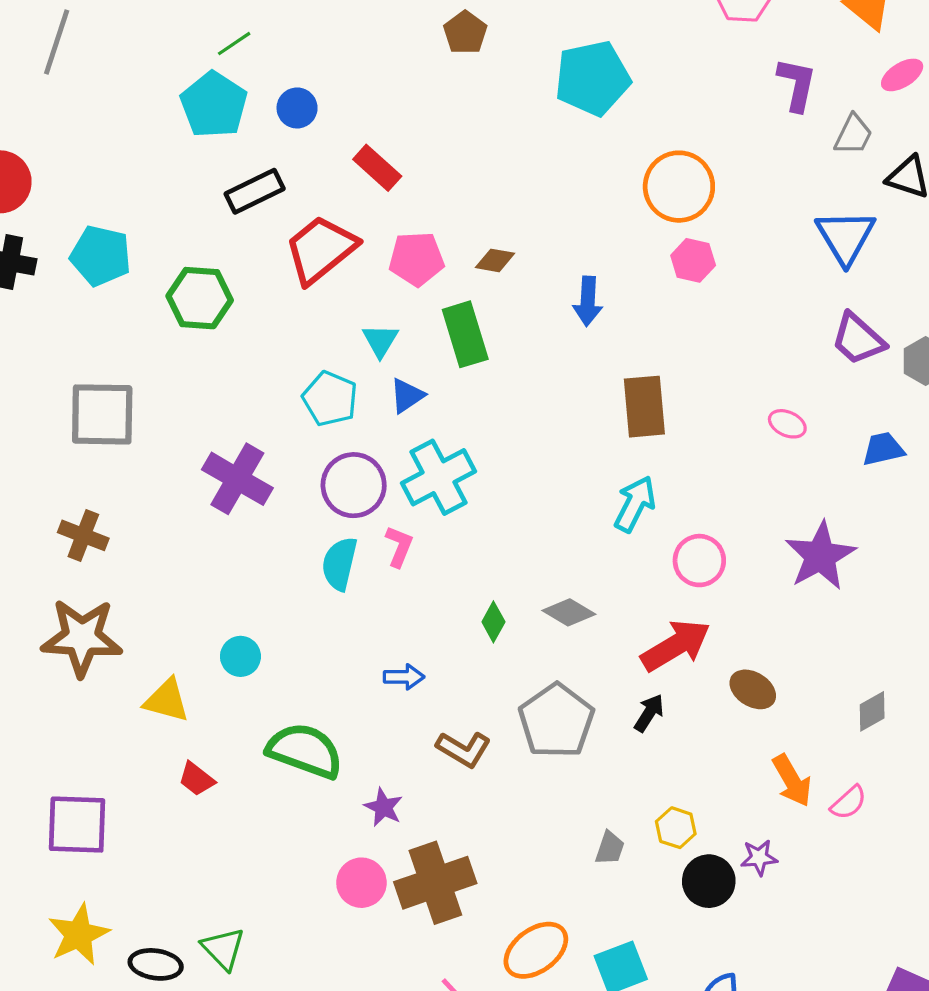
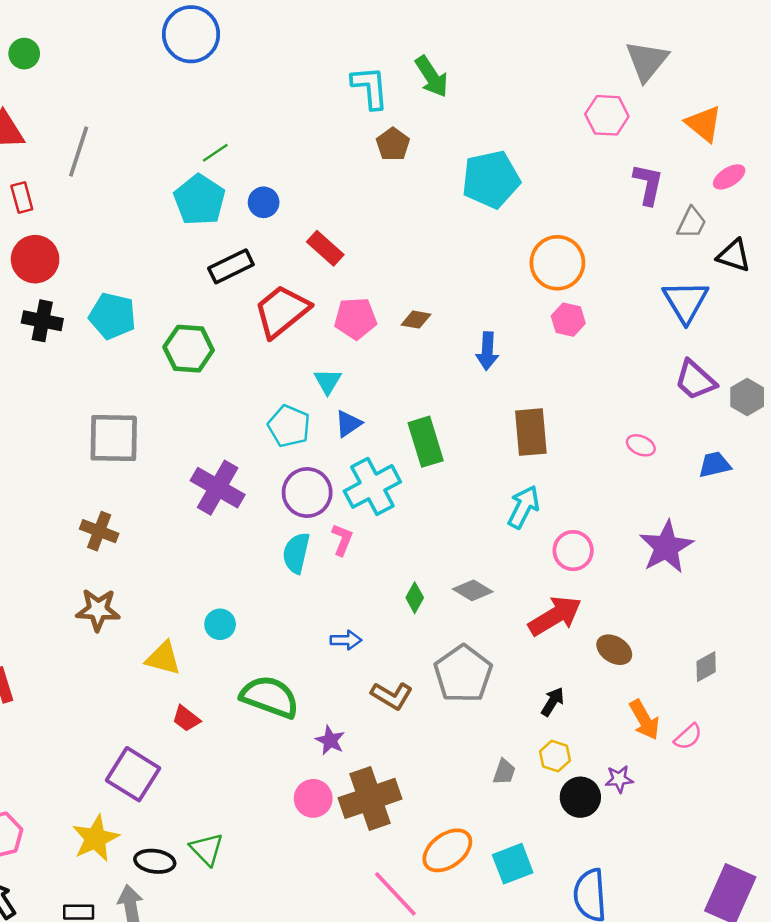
green rectangle: (465, 334) -> (426, 442), moved
brown star: (82, 638) -> (98, 610), size x0.7
black arrow: (649, 713) -> (553, 702), moved
purple square: (77, 825) -> (133, 774), moved, turned 30

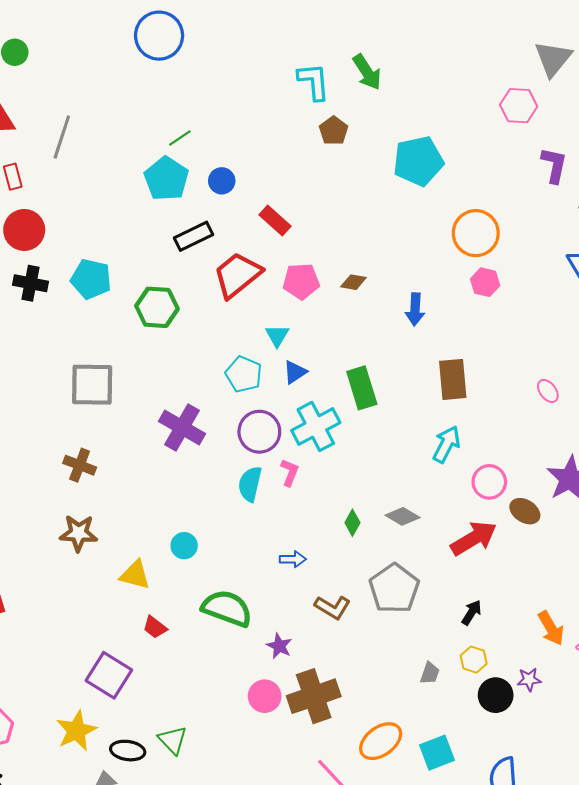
pink ellipse: (641, 445) -> (548, 391), turned 30
brown ellipse: (614, 650) -> (525, 511), moved

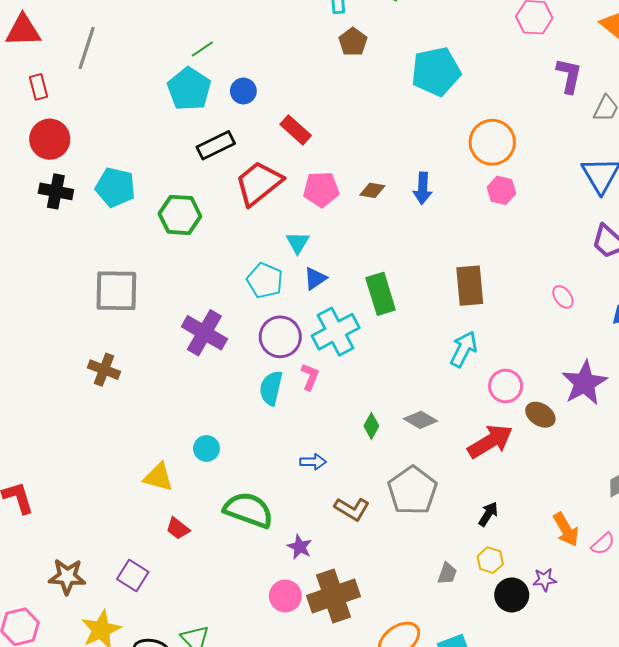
blue arrow: (415, 309) -> (423, 188), moved
brown star: (79, 533) -> (67, 577), moved
purple square: (109, 675) -> (133, 576), size x0.7

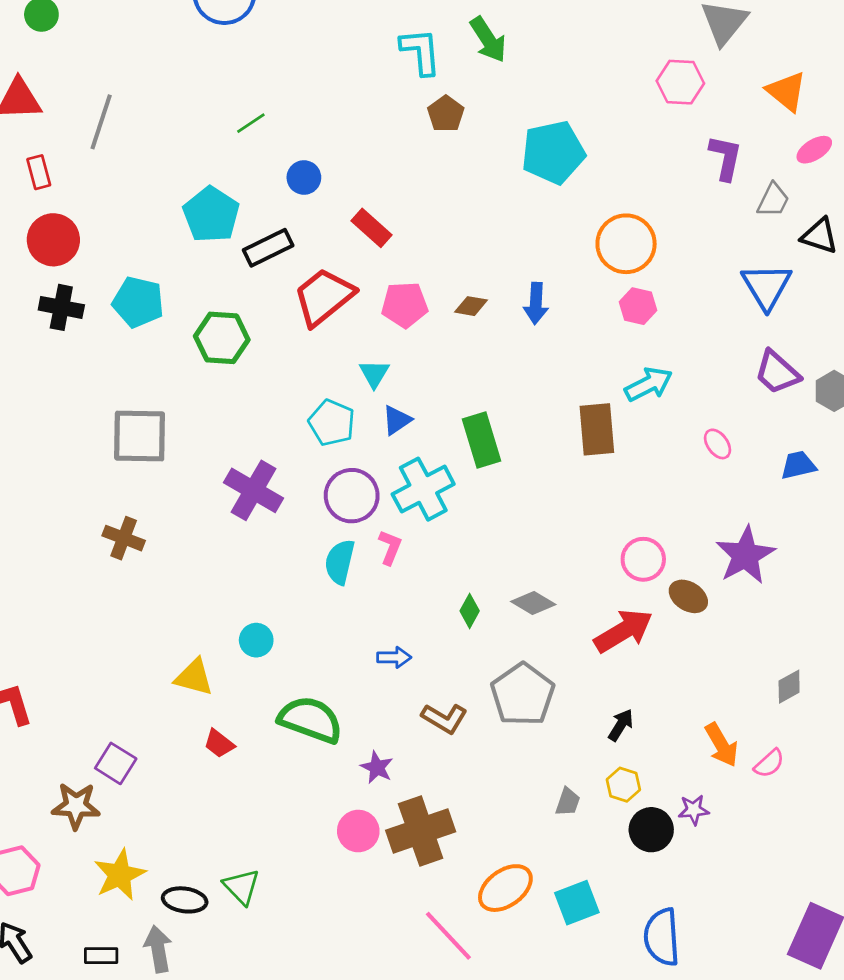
cyan pentagon: (189, 89) -> (211, 215), moved
cyan arrow: (464, 349) -> (649, 384), moved, turned 36
purple square: (133, 576) -> (116, 763), moved

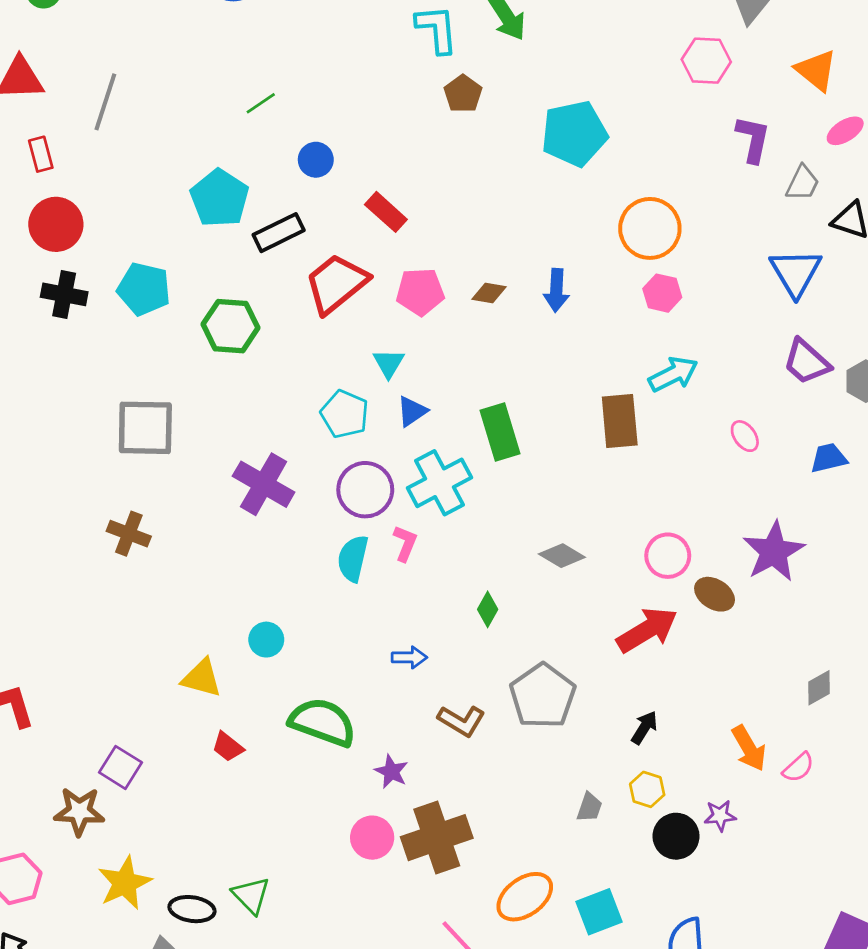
gray diamond: (533, 603) -> (562, 556), moved

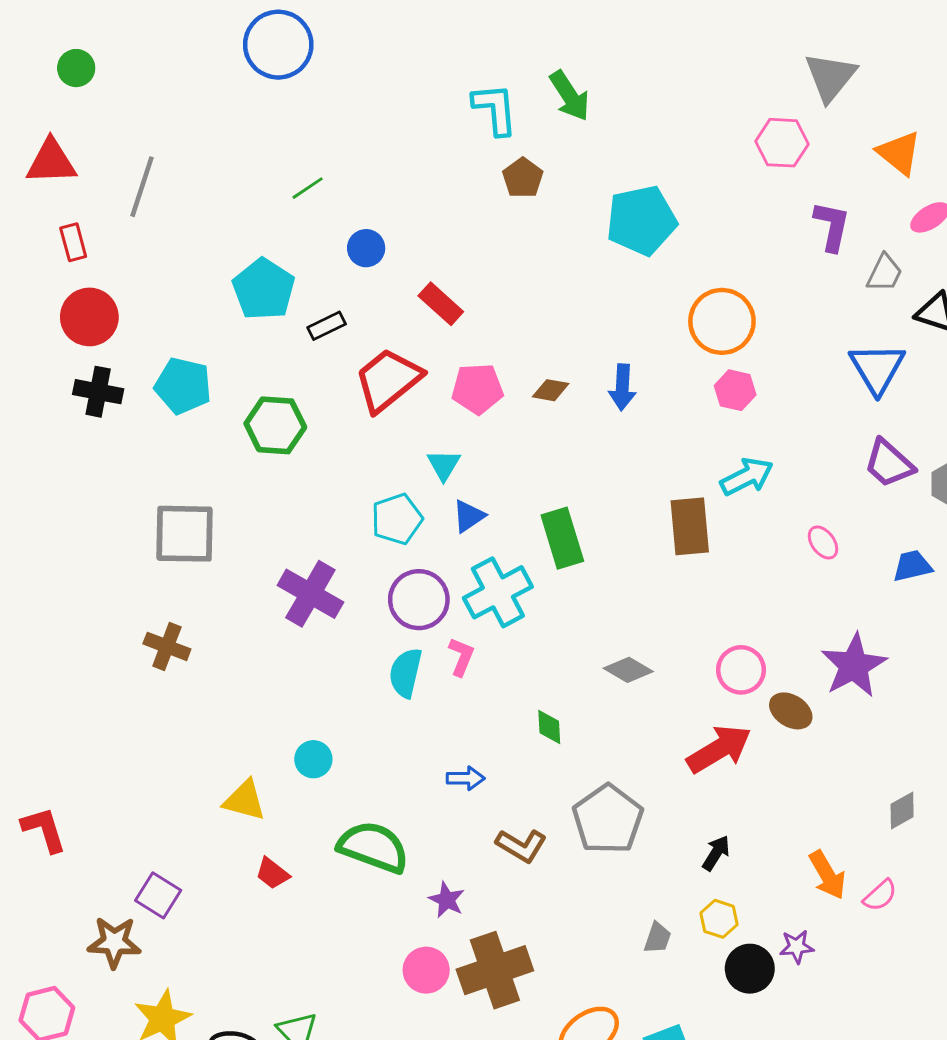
black rectangle: (279, 233) -> (327, 326), size x0.7
cyan pentagon: (345, 414) -> (397, 519), turned 30
green diamond: (488, 609) -> (549, 727), turned -32

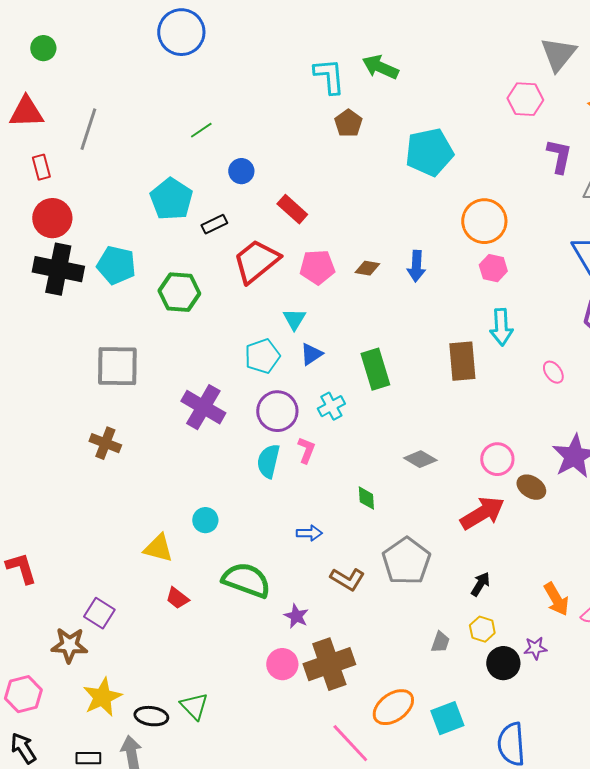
green arrow: (570, 96) -> (380, 67), turned 147
black cross: (98, 392) -> (58, 269), size x1.5
cyan arrow: (747, 477) -> (501, 327), turned 114
cyan cross: (498, 592) -> (331, 406), size x0.6

